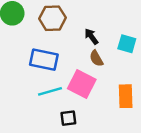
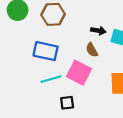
black arrow: (91, 36) -> (98, 31), moved, turned 136

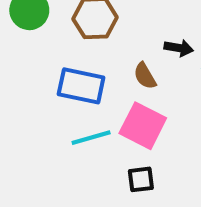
brown semicircle: (92, 50) -> (145, 76), moved
black square: (67, 103) -> (141, 179), moved

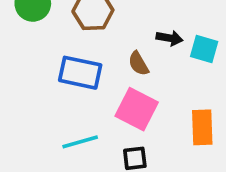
cyan line: (91, 138) -> (80, 142), moved

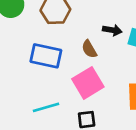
pink square: (137, 109) -> (88, 83), turned 32

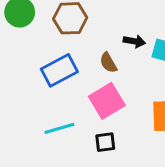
blue rectangle: (46, 56) -> (59, 70), turned -40

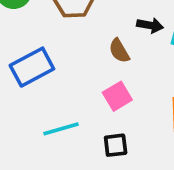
blue rectangle: (59, 70) -> (32, 67), moved
pink square: (107, 101) -> (117, 96), size x0.7

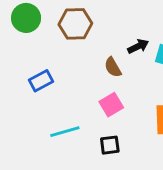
black arrow: (150, 25) -> (138, 46), turned -36
blue rectangle: (32, 67) -> (41, 81), size x0.7

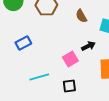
black arrow: (138, 46) -> (88, 46), moved
brown semicircle: (113, 67) -> (81, 16), moved

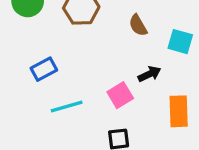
cyan line: (39, 77) -> (67, 106), moved

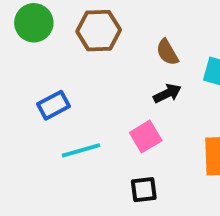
black arrow: (149, 74) -> (167, 93), moved

